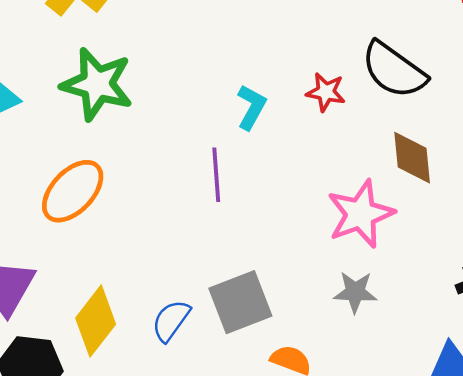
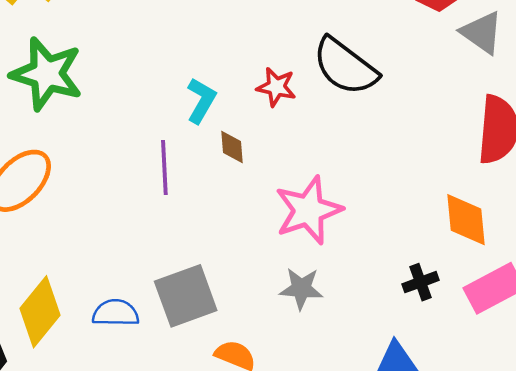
brown diamond: (412, 158) -> (232, 147), moved, size x0.6
blue semicircle: (171, 321) -> (116, 313), turned 54

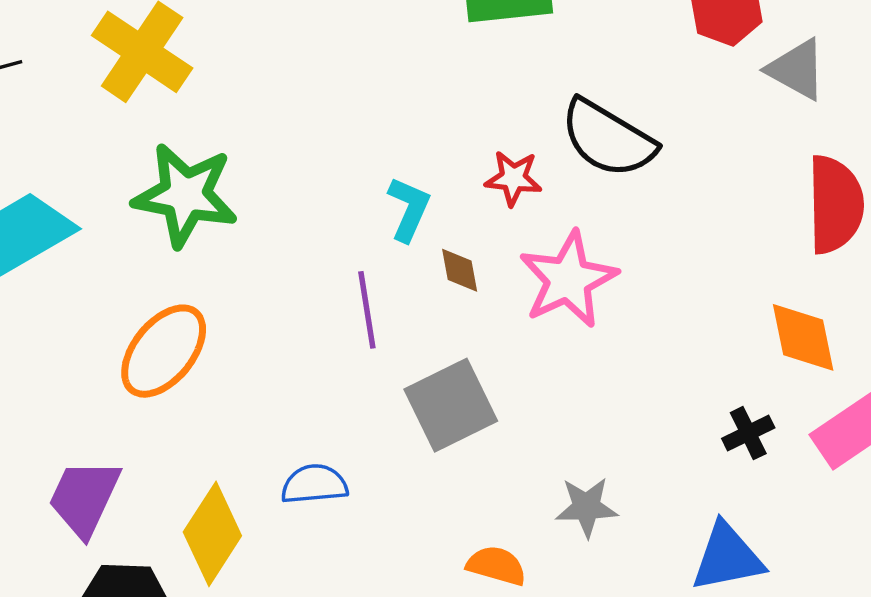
pink star: (308, 210) -> (568, 279), moved
gray star: (301, 288) -> (587, 507), moved
gray square: (186, 296) -> (451, 405), moved
blue semicircle: (116, 313) -> (314, 484), moved

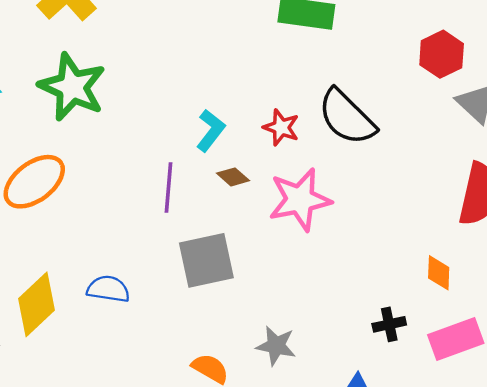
brown diamond: (460, 270) -> (233, 177), turned -52
orange diamond: (803, 337) -> (439, 273), size x0.7

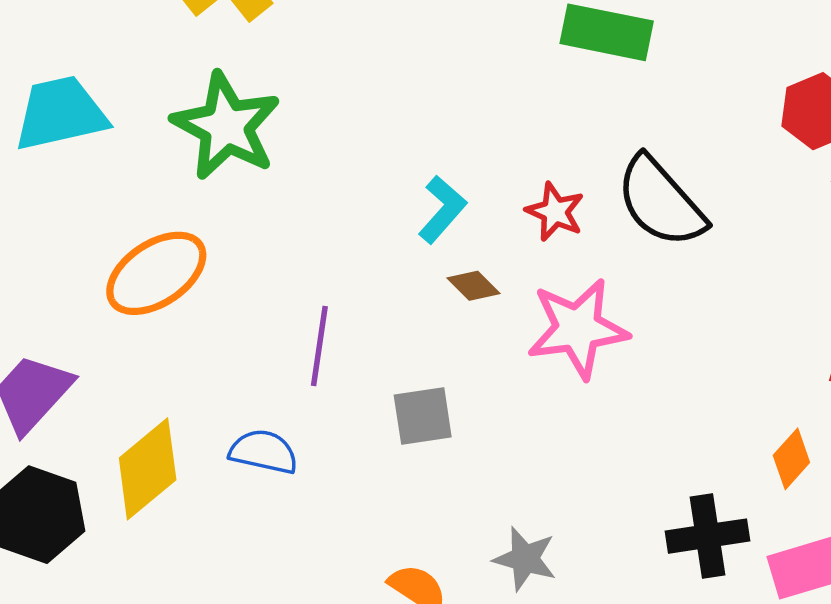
purple line: (169, 187) -> (319, 346), moved
gray square: (206, 260) -> (423, 416), size x0.7
orange diamond: (439, 273) -> (791, 459), turned 36
black cross: (389, 324) -> (707, 536), size x1.5

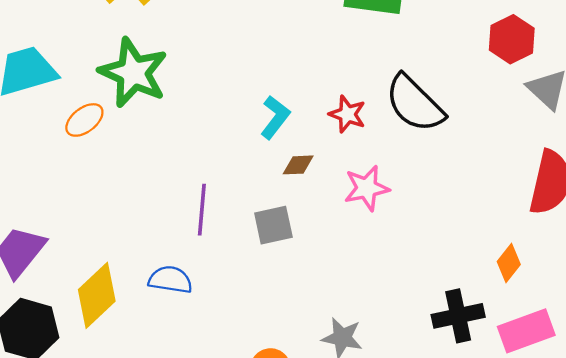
orange ellipse: (156, 273) -> (84, 120), moved, size x0.6
brown diamond: (473, 286) -> (298, 165), turned -44
pink star: (578, 329) -> (367, 188), size x0.7
gray square: (423, 416) -> (273, 225), moved

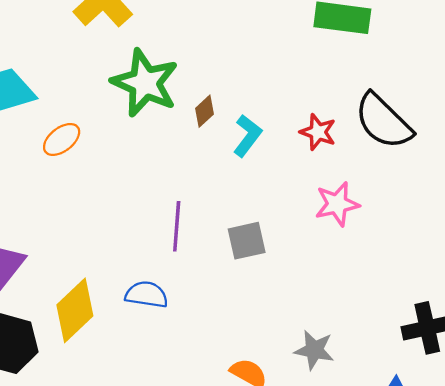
green star: (133, 73) -> (145, 83), moved
brown diamond: (298, 165) -> (205, 111), moved, turned -40

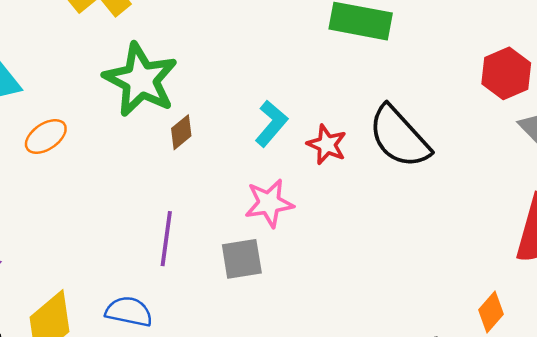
brown diamond: (205, 111) -> (181, 132), moved
cyan L-shape: (247, 136) -> (271, 124), moved
pink star: (337, 204) -> (269, 203), moved

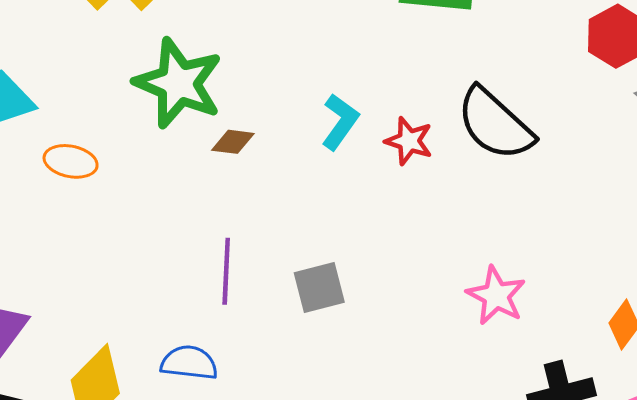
brown diamond: (181, 132) -> (233, 142), turned 52
orange ellipse: (46, 136) -> (71, 161), turned 51
pink star: (269, 203) -> (496, 296), moved, turned -30

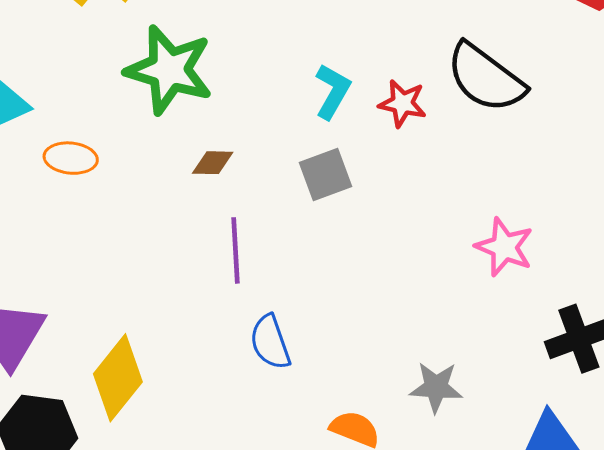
brown diamond: (233, 142) -> (213, 163), moved
gray square: (319, 287) -> (326, 174), moved
blue semicircle: (189, 363) -> (270, 342), moved, turned -110

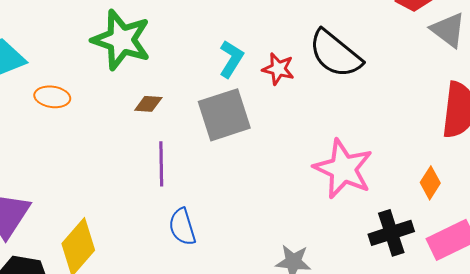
gray square: (326, 174) -> (224, 115), size x1.5
pink star: (504, 247) -> (343, 169), size x1.5

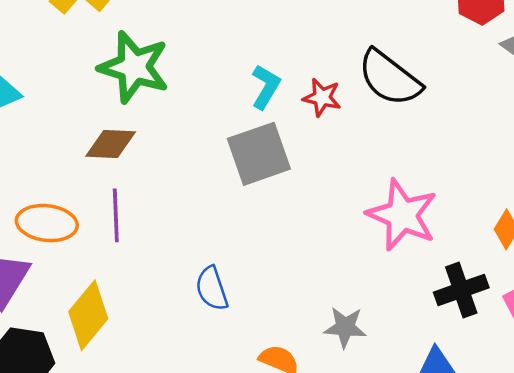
orange ellipse: (52, 97) -> (47, 223), moved, size x1.4
brown diamond: (148, 104) -> (111, 144), moved, size x1.5
purple line: (161, 164) -> (116, 215), moved

